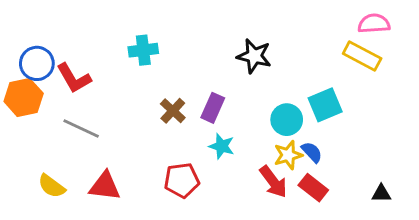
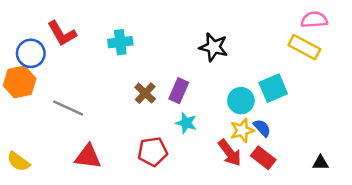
red L-shape: (74, 78) -> (62, 33), moved
yellow semicircle: (52, 186) -> (18, 161), moved

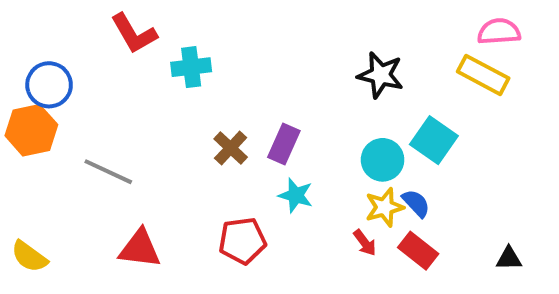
red L-shape: (62, 33) -> (134, 34), moved
black star: (214, 47) -> (381, 75), moved
cyan square: (273, 88) -> (434, 140), turned -32
red arrow: (230, 153) -> (365, 243), size x0.6

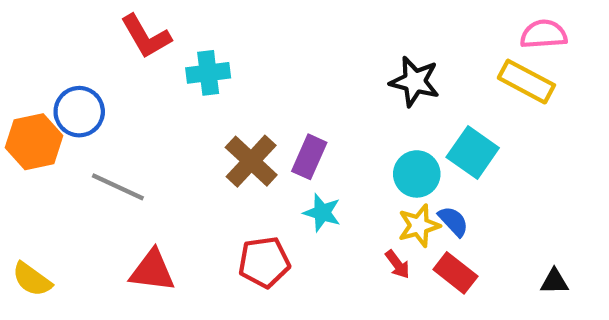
blue circle: (49, 85) -> (79, 112), moved
brown cross: (231, 148) -> (251, 161), size x1.4

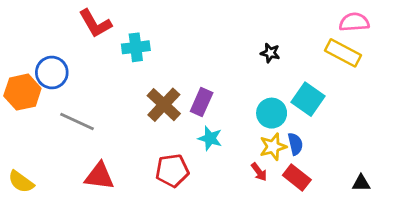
black star: (415, 82) -> (270, 53), size x0.6
blue semicircle: (453, 221) -> (295, 144), turned 30

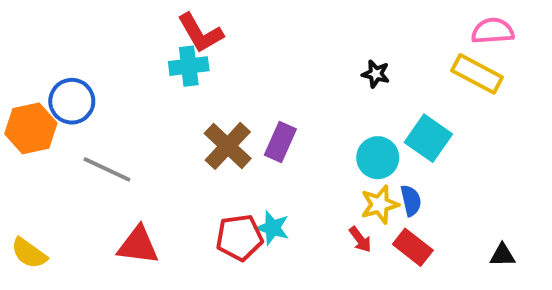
red L-shape: (95, 24) -> (200, 33), moved
cyan star: (210, 138) -> (273, 228), moved

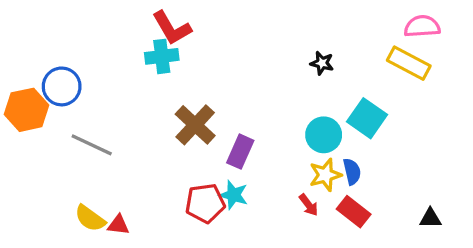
purple rectangle: (280, 142) -> (240, 152), moved
red triangle: (138, 245) -> (118, 225), moved, size x0.6
yellow semicircle: (29, 253) -> (90, 218), moved

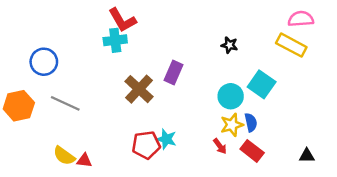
orange hexagon: (27, 110) -> (19, 106), moved
purple rectangle: (240, 152) -> (174, 72), moved

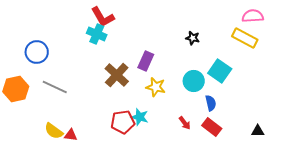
cyan cross: (115, 40) -> (97, 34), turned 30
yellow star: (232, 125) -> (156, 87), moved, turned 30

